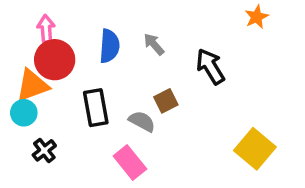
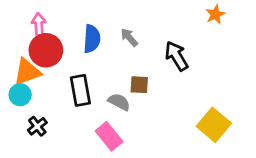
brown square: (166, 101) -> (139, 85), turned 30

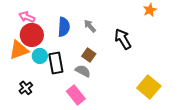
pink arrow: (39, 24) -> (27, 17), turned -63
brown square: (139, 85) -> (89, 55), moved, turned 32
cyan circle: (20, 95) -> (40, 56), moved

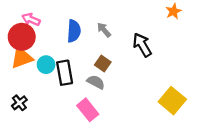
red circle: (32, 35) -> (22, 37), moved
black cross: (26, 88) -> (19, 103), moved

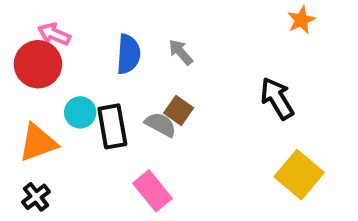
black arrow: (142, 45) -> (277, 98), moved
orange triangle: (22, 58) -> (38, 143), moved
gray semicircle: (96, 82) -> (161, 124), moved
black cross: (19, 103) -> (36, 197), moved

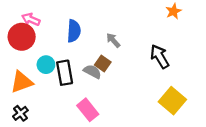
gray arrow: (181, 52) -> (113, 40), moved

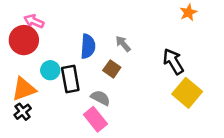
blue semicircle: (74, 31) -> (88, 46), moved
gray semicircle: (92, 72) -> (100, 98), moved
yellow square: (172, 101) -> (187, 93), moved
black cross: (20, 113) -> (23, 112), moved

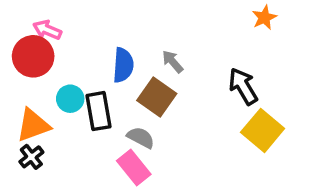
brown square: (112, 69) -> (157, 97), size x1.5

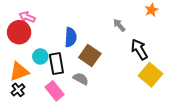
gray arrow: (173, 62) -> (119, 25), moved
pink rectangle: (134, 168) -> (54, 91), moved

